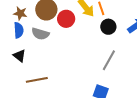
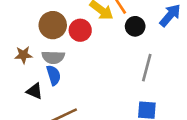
brown star: (20, 13) -> (23, 55), moved
blue semicircle: (19, 30) -> (54, 75), moved

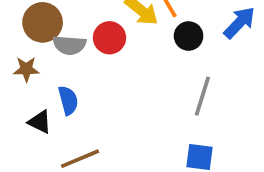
brown circle: (53, 25) -> (43, 22), moved
gray semicircle: (53, 57) -> (69, 45), moved

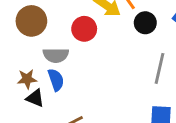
gray semicircle: (69, 45) -> (56, 55), moved
brown star: (26, 69) -> (27, 79), moved

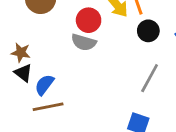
gray semicircle: (56, 55) -> (84, 42), moved
blue semicircle: (56, 80) -> (44, 85), moved, turned -140

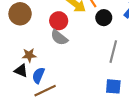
gray semicircle: (84, 42) -> (59, 38), turned 36
brown star: (21, 53) -> (29, 55), moved

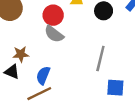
gray line: (113, 52) -> (100, 59), moved
blue semicircle: (38, 75) -> (43, 75), moved

